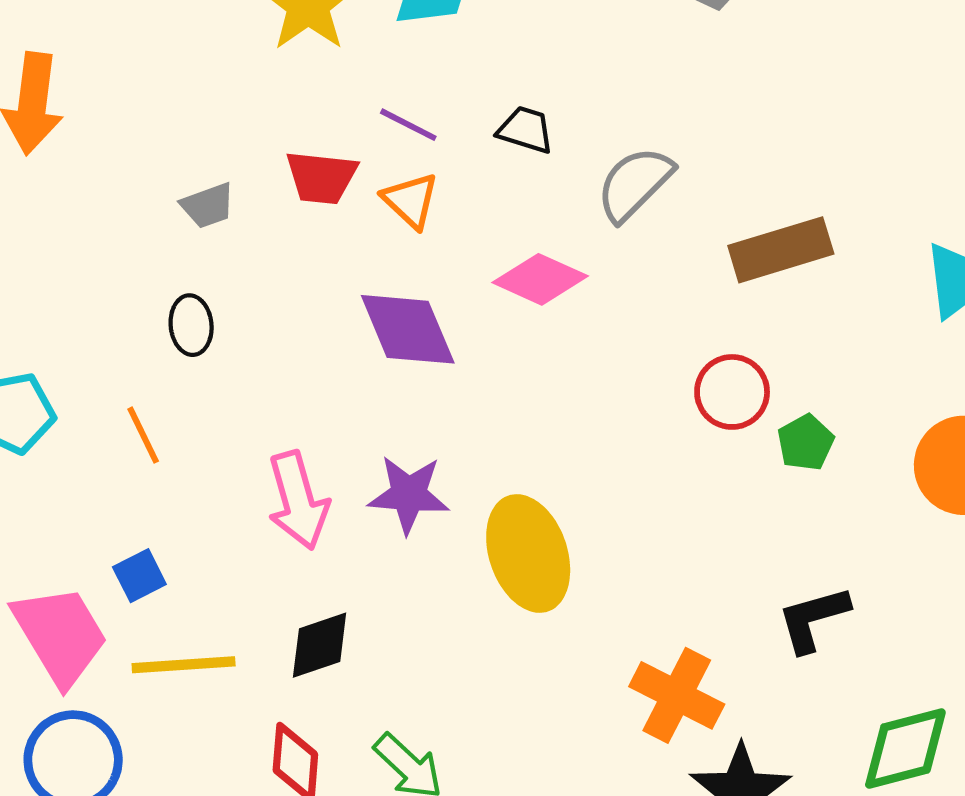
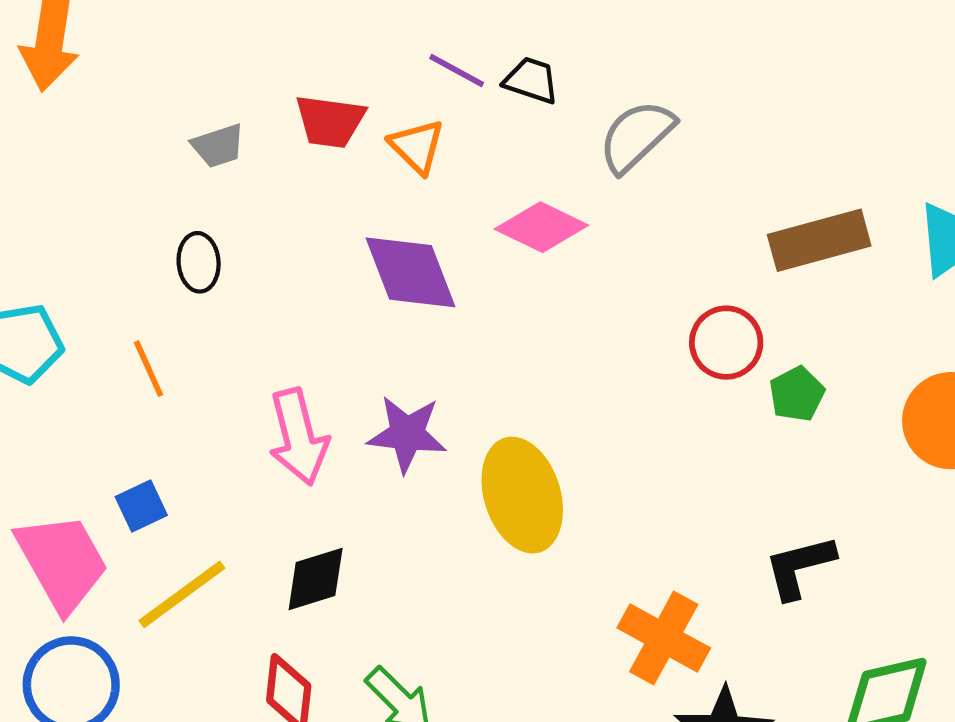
purple line: (408, 125) -> (457, 70), moved
brown rectangle: (781, 250) -> (819, 240), moved
yellow line: (184, 665) -> (182, 594), turned -34

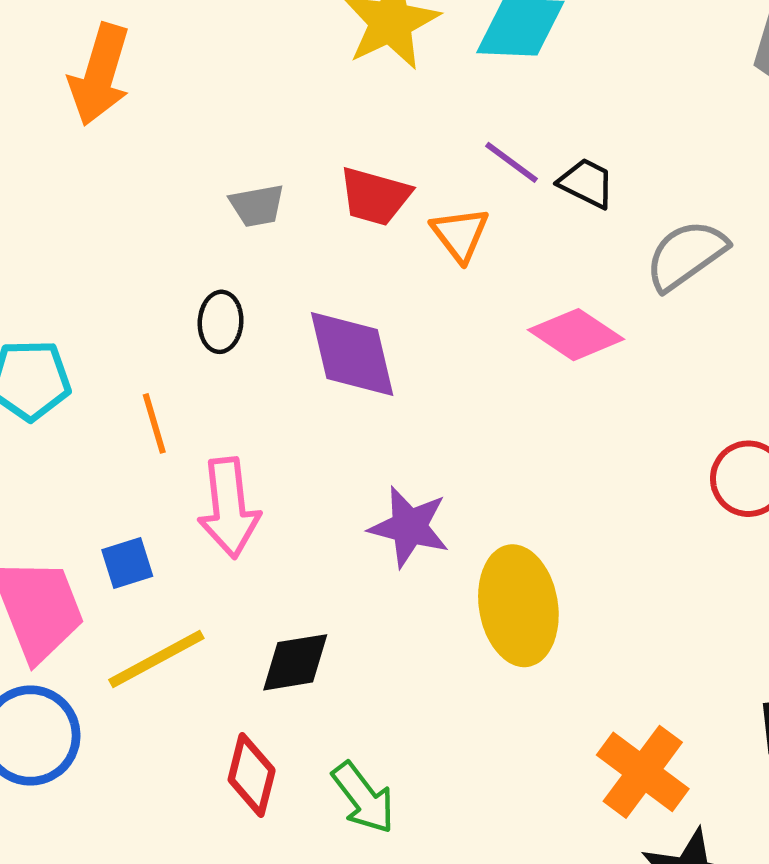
purple diamond: (410, 272) -> (352, 354), moved
pink arrow: (298, 437) -> (229, 508), moved

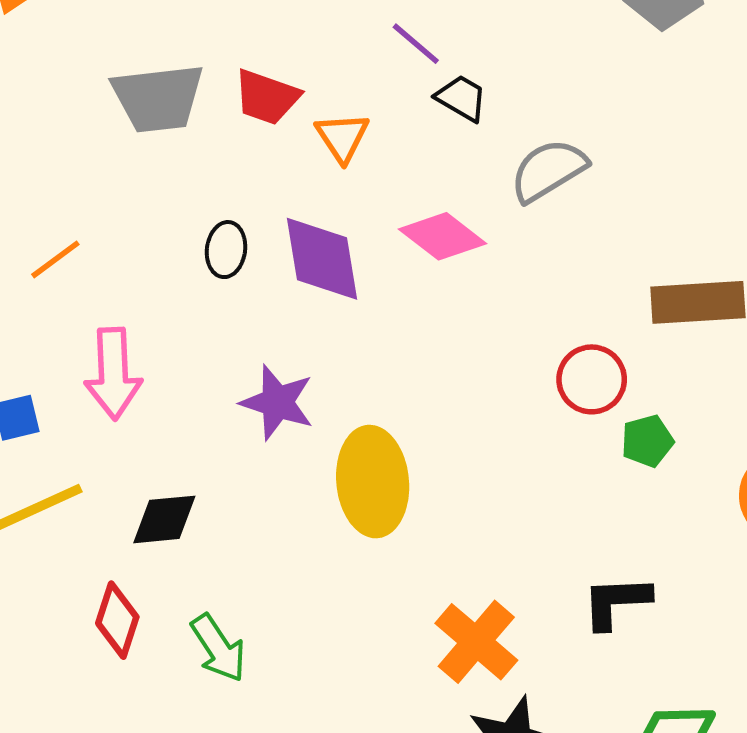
purple line: (512, 162) -> (416, 44), moved
gray trapezoid: (257, 206) -> (158, 98), size x1.8
black ellipse: (221, 322) -> (226, 250), moved
purple diamond: (352, 354) -> (322, 259), moved
orange line: (154, 423) -> (55, 259), moved, turned 66

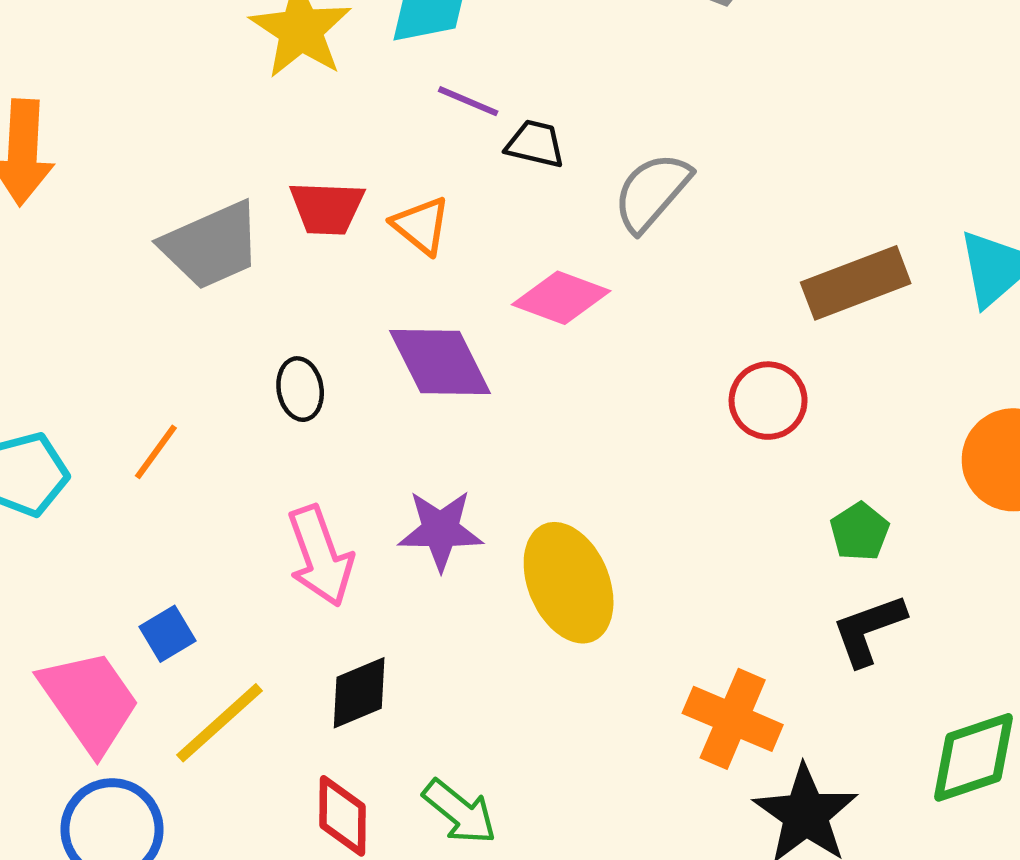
black ellipse: (226, 250) -> (300, 389), moved
pink arrow: (113, 374) -> (320, 556), moved
green pentagon: (647, 441) -> (860, 532), moved

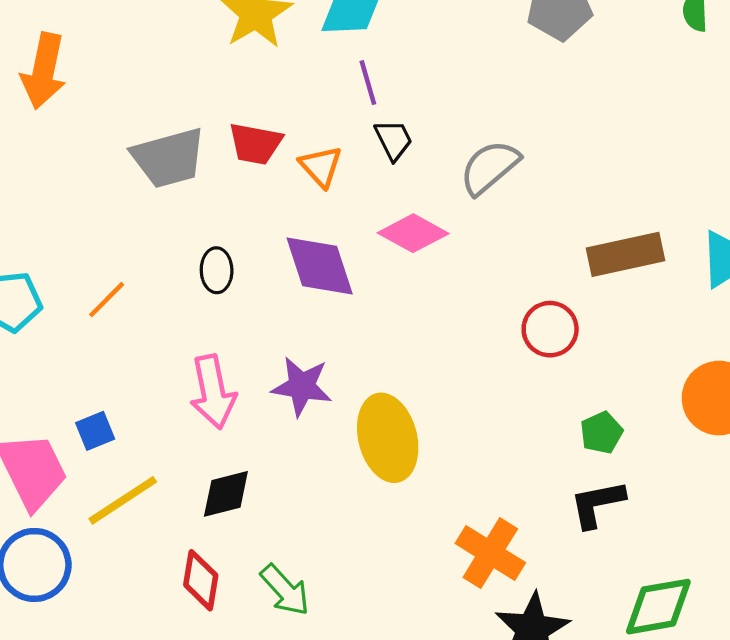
purple line: (468, 101) -> (368, 83), turned 42
black trapezoid: (535, 144) -> (393, 140), moved, turned 42

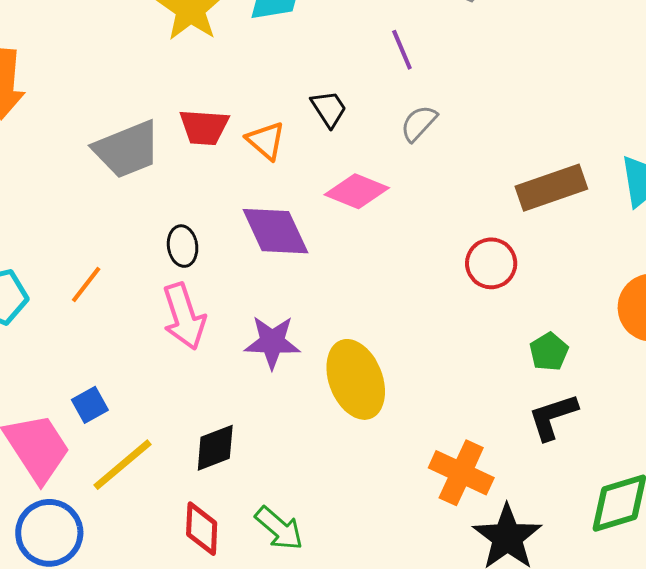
purple line: (368, 83) -> (402, 50), moved
gray semicircle: (490, 167) -> (419, 123), size x0.7
pink arrow: (213, 392) -> (184, 316), moved

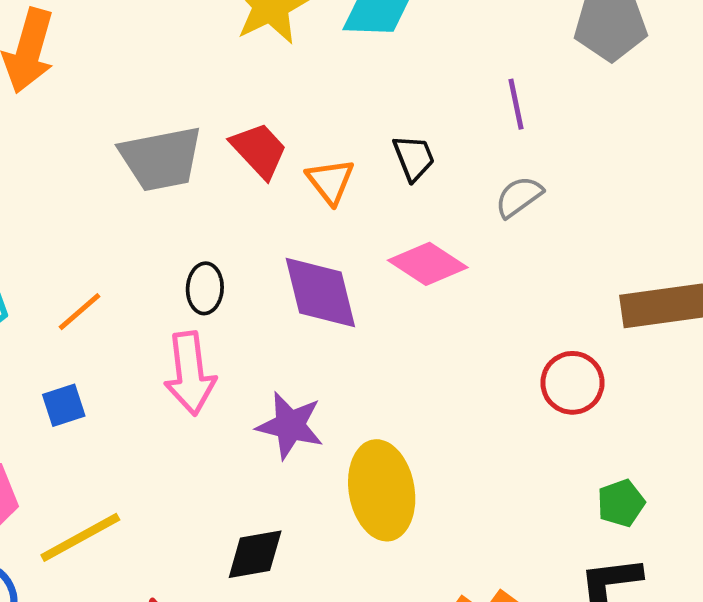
red trapezoid: (204, 127) -> (259, 150), turned -148
blue square: (90, 405) -> (64, 405), moved
black diamond: (215, 448) -> (255, 554), moved

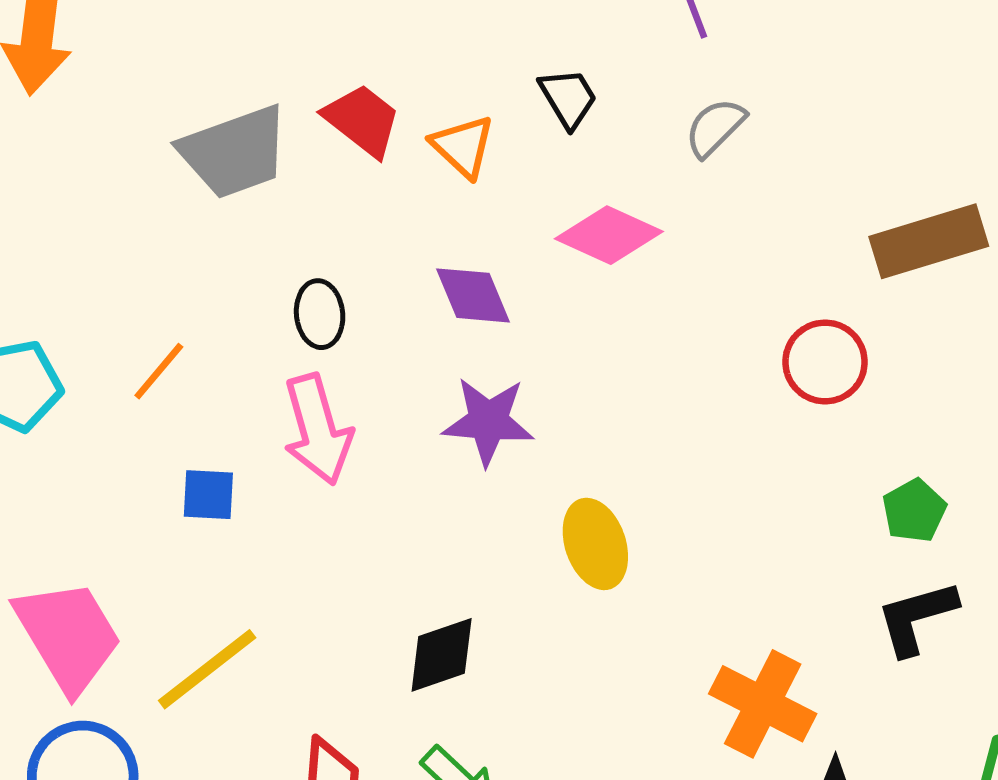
purple diamond: (320, 293) -> (473, 295), size x0.7
blue square: (64, 405) -> (208, 495), moved, turned 30
purple star: (290, 425) -> (488, 421), moved
yellow ellipse: (382, 490) -> (595, 544), size x0.7

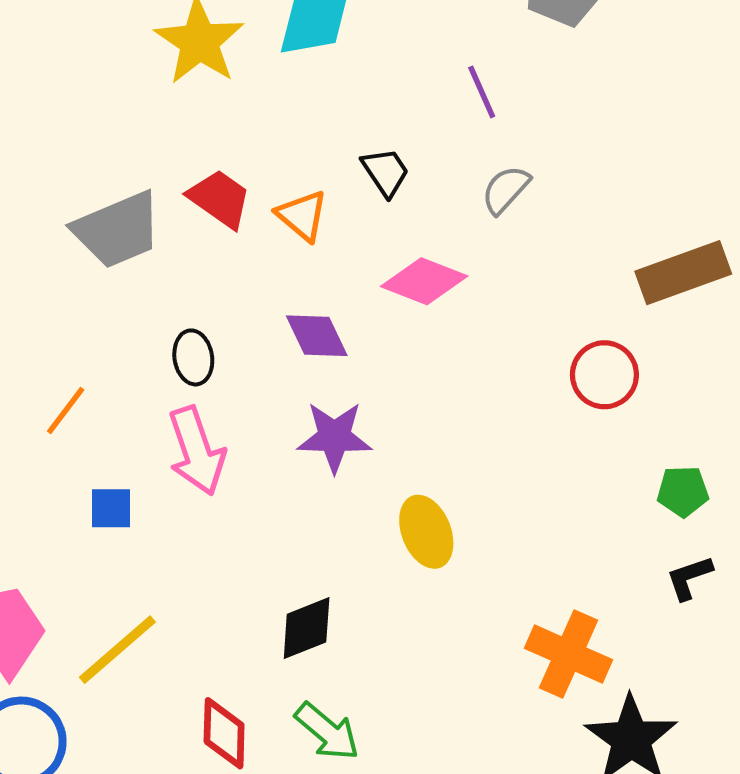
green pentagon: (914, 511) -> (683, 491), turned 30
black L-shape: (917, 618) -> (689, 578), size x0.7

